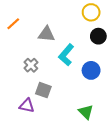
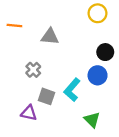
orange line: (13, 24) -> (14, 25), turned 48
black circle: (98, 36) -> (105, 52), moved
cyan L-shape: (66, 55) -> (72, 90), moved

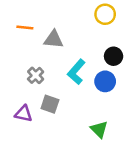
orange line: (14, 25) -> (25, 27), moved
cyan L-shape: (72, 90) -> (76, 72), moved
purple triangle: (29, 113) -> (24, 114), moved

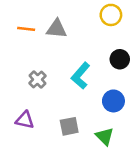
gray triangle: (54, 39) -> (56, 29), moved
blue circle: (105, 81) -> (113, 101), moved
gray square: (50, 104) -> (69, 126), moved, turned -30

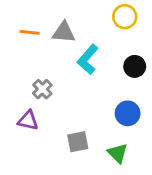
cyan L-shape: (81, 76) -> (88, 59), moved
purple triangle: (25, 120) -> (28, 120), moved

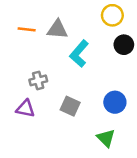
black circle: (135, 66) -> (124, 45), moved
gray cross: (42, 89) -> (38, 80), turned 30
gray square: (78, 142) -> (70, 106), moved, turned 36

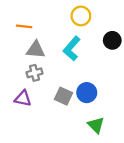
yellow circle: (112, 15) -> (81, 16), moved
gray triangle: (57, 29) -> (36, 50), moved
blue circle: (115, 102) -> (87, 93), moved

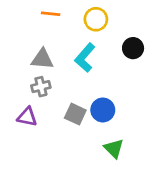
orange line: (24, 26) -> (51, 14), moved

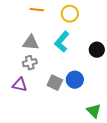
black circle: (133, 48) -> (97, 50), moved
green triangle: (114, 148) -> (94, 111), moved

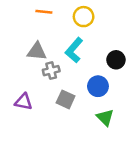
gray cross: (30, 63) -> (51, 71), moved
blue circle: (75, 80) -> (98, 86), moved
green triangle: (94, 111) -> (105, 117), moved

